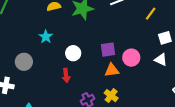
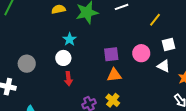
cyan star: (46, 37) -> (70, 39), moved
white circle: (73, 53) -> (63, 58), moved
pink circle: (131, 58) -> (141, 53), moved

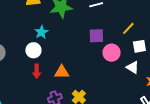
yellow line: (155, 20) -> (128, 28), moved
purple square: (111, 54) -> (96, 36), moved
orange triangle: (114, 75) -> (62, 72), moved

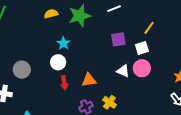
white square: (139, 46) -> (142, 48), moved
pink circle: (112, 53) -> (142, 68), moved
white triangle: (133, 67) -> (123, 71), moved

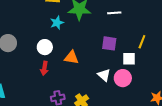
yellow line: (149, 28) -> (142, 42), turned -32
cyan star: (63, 43) -> (57, 23), moved
orange triangle: (89, 80) -> (71, 58), moved

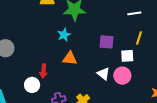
white line: (114, 13) -> (134, 13), moved
cyan star: (57, 23) -> (64, 35), moved
white circle: (45, 47) -> (32, 85), moved

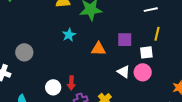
cyan star: (64, 35) -> (69, 35), moved
orange triangle: (70, 58) -> (98, 49), moved
red arrow: (43, 71) -> (71, 83), moved

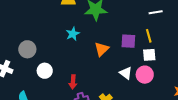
yellow line: (157, 34) -> (149, 36), moved, turned -32
orange triangle: (98, 49) -> (102, 49), turned -49
white circle: (53, 87) -> (45, 71), moved

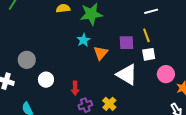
cyan star: (73, 34) -> (84, 40), moved
white triangle: (126, 73) -> (127, 75), size x1.6
pink circle: (145, 75) -> (166, 74), moved

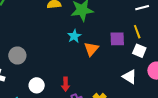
white square: (149, 54) -> (139, 51), turned 32
white triangle: (127, 75) -> (130, 77), moved, size x0.7
white circle: (46, 80) -> (37, 85), moved

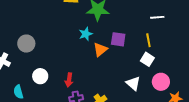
purple square: (117, 39) -> (118, 39), moved

